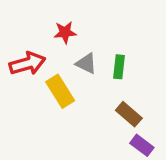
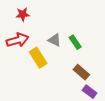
red star: (65, 32) -> (23, 14), moved
green rectangle: (119, 67) -> (75, 42), turned -40

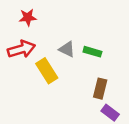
green rectangle: (75, 42) -> (92, 52), turned -40
brown rectangle: (81, 72) -> (100, 89), turned 63

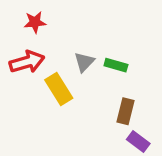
gray triangle: (67, 49) -> (84, 62), turned 48

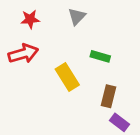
gray triangle: (84, 62) -> (77, 17), moved
yellow rectangle: (59, 89) -> (67, 77), moved

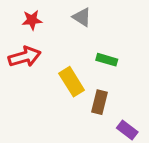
gray triangle: (77, 17) -> (82, 17), turned -42
brown rectangle: (109, 96) -> (99, 102), moved

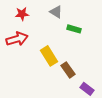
green rectangle: (107, 60) -> (74, 29), moved
brown rectangle: (99, 102) -> (68, 70), turned -49

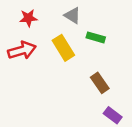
yellow rectangle: (49, 56) -> (63, 48), moved
brown rectangle: (68, 70) -> (100, 83), moved

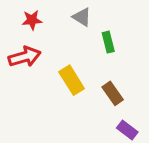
green rectangle: (96, 37) -> (108, 42), turned 60
yellow rectangle: (63, 48) -> (72, 80), moved

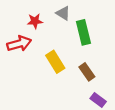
red star: (32, 20) -> (35, 21), moved
green rectangle: (108, 42) -> (83, 32), size x1.5

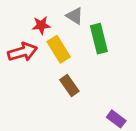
yellow rectangle: (55, 62) -> (59, 49), moved
brown rectangle: (87, 72) -> (69, 85), moved

